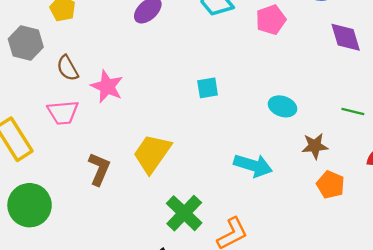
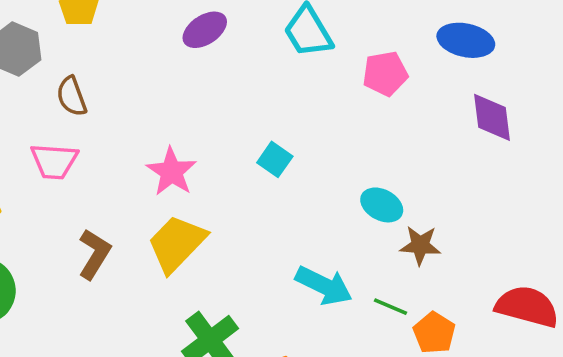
pink star: (107, 86) -> (171, 172), moved
cyan square: (208, 88) -> (275, 159), turned 35
green line: (353, 112) -> (390, 307), moved
brown star: (315, 146) -> (420, 245), moved

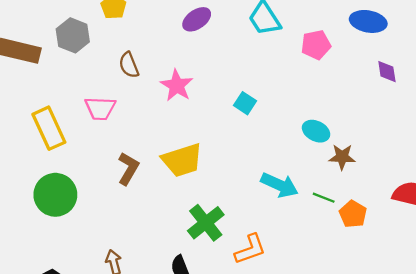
brown semicircle: (72, 96) -> (129, 65), moved
purple diamond: (492, 117) -> (387, 72), size x0.7
pink star: (171, 172) -> (177, 85), moved
yellow trapezoid: (177, 244) -> (182, 160), turned -150

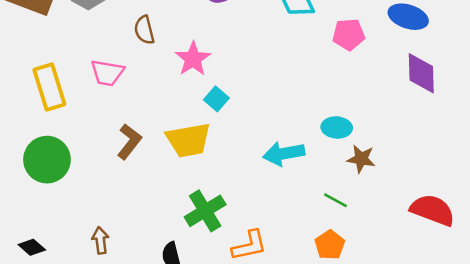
purple diamond: (387, 72) -> (421, 73), size x1.6
cyan square: (245, 103) -> (216, 99), moved
cyan ellipse: (316, 131) -> (337, 127), turned -30
cyan arrow: (280, 185) -> (284, 154), moved, turned 138
orange pentagon: (353, 214) -> (330, 245), moved

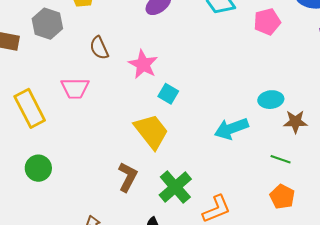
yellow trapezoid: (188, 140) -> (151, 131), turned -108
brown L-shape: (129, 142) -> (128, 177), moved
green circle: (47, 160) -> (38, 168), size x0.7

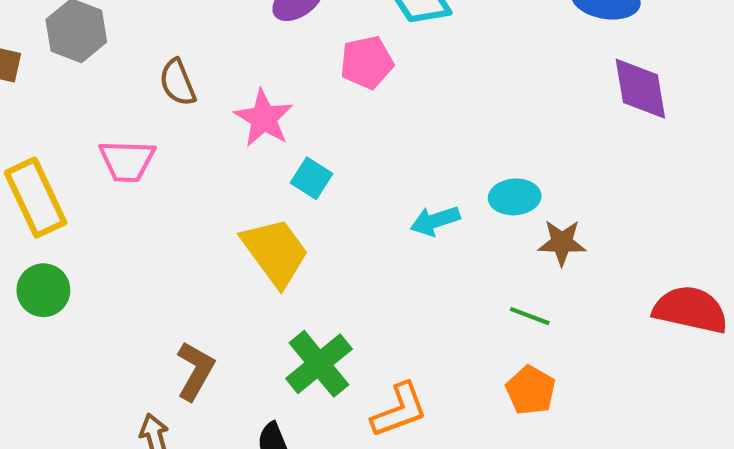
pink pentagon: (267, 22) -> (367, 62), moved
cyan arrow: (231, 129) -> (435, 221), moved, size x0.7
green circle: (38, 168) -> (43, 290), moved
brown L-shape: (128, 177) -> (195, 371), moved

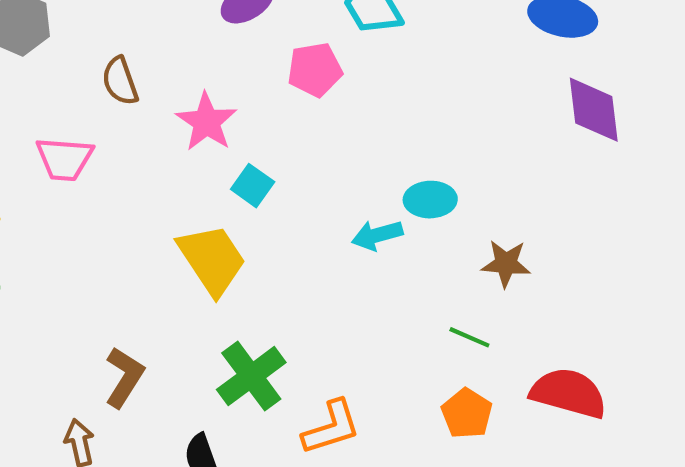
cyan ellipse: (515, 197) -> (430, 200), moved
red semicircle: (691, 310) -> (569, 393), moved

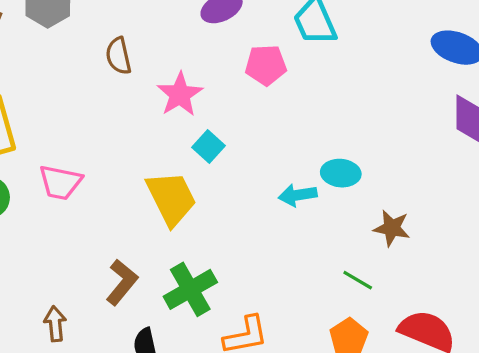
pink trapezoid: (64, 159) -> (60, 182), moved
brown L-shape: (124, 377) -> (122, 282), moved

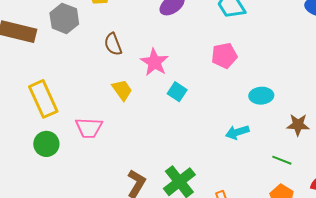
pink pentagon: (266, 65) -> (224, 56), moved
cyan arrow: (298, 195) -> (237, 132), moved
yellow trapezoid: (171, 198) -> (122, 90), moved, size x0.6

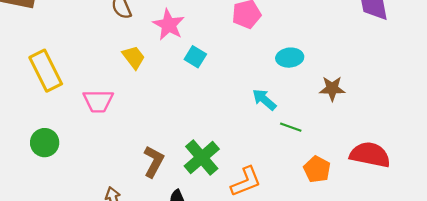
cyan arrow: (237, 132) -> (264, 100), turned 60
green circle: (46, 144) -> (45, 143), moved
green line: (282, 160) -> (291, 127), moved

